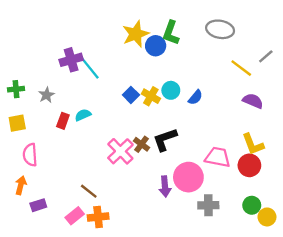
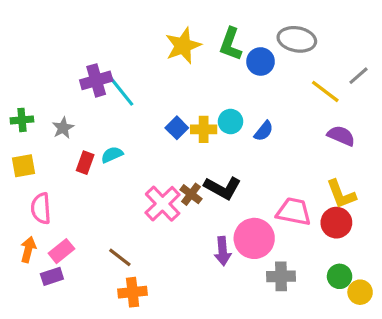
blue circle: (156, 46) -> (261, 61), moved
yellow cross: (151, 96) -> (204, 129), turned -30
black L-shape: (165, 140) -> (223, 188), turned -132
pink rectangle: (75, 216) -> (61, 251), moved

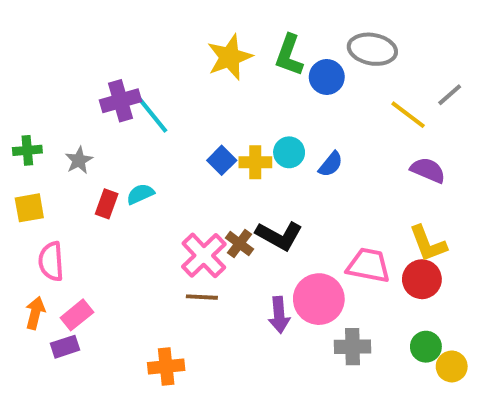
brown line: (120, 257) -> (202, 297), moved, turned -35

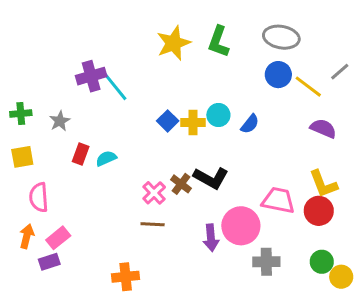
blue circle: (327, 77) -> (278, 75), moved
cyan semicircle: (140, 194) -> (106, 158), moved
pink cross: (204, 255) -> (154, 193), size x0.7

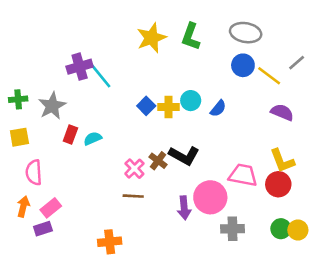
gray star: (60, 121) -> (52, 106), size x1.5
yellow circle: (341, 277) -> (298, 230), moved

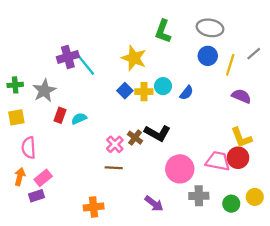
yellow star: (151, 38) -> (134, 58), moved, turned -30
yellow line: (269, 76) -> (230, 65), turned 70
pink trapezoid: (243, 175) -> (218, 161), moved
purple arrow: (184, 208) -> (154, 204), moved, turned -48
green circle: (281, 229) -> (231, 204), moved

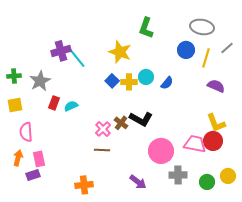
gray ellipse: (210, 28) -> (202, 27), moved
pink rectangle: (43, 178) -> (39, 159), turned -63

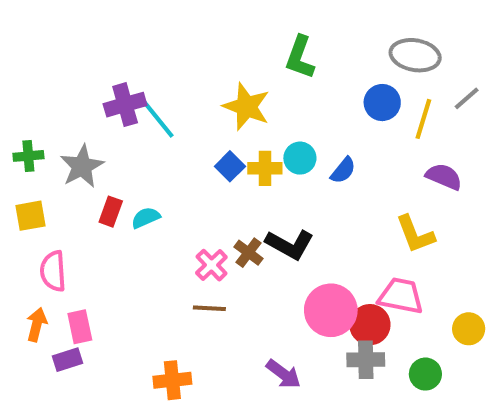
yellow L-shape: (216, 123) -> (415, 234), moved
red circle: (213, 141) -> (370, 325), moved
yellow circle: (228, 176) -> (469, 329), moved

